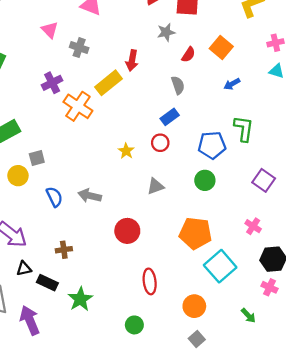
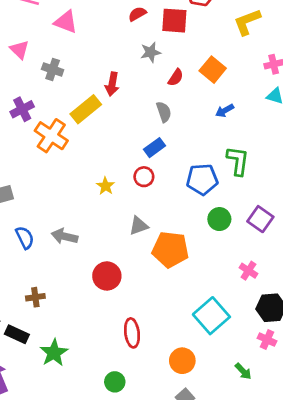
green circle: (205, 180) -> (219, 219), moved
orange pentagon: (195, 233) -> (170, 250), moved

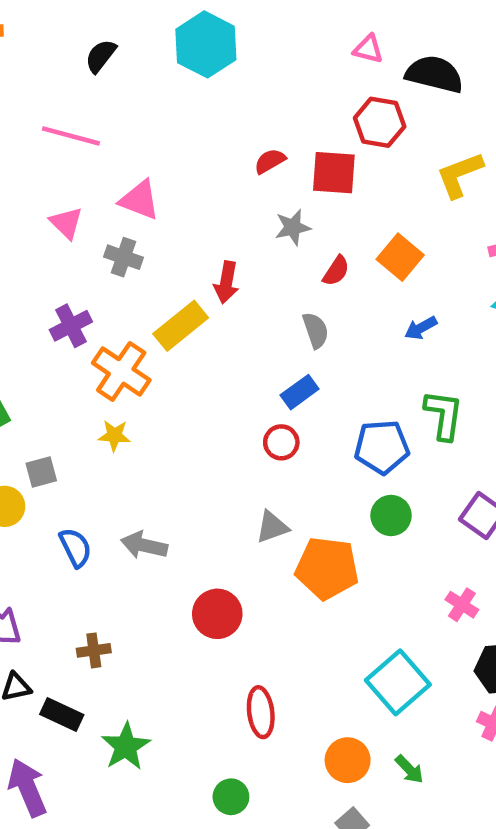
pink triangle: (66, 22) -> (140, 200), moved
yellow star: (106, 186) -> (114, 435), moved, turned -30
green circle: (219, 219) -> (391, 516), moved
green arrow: (243, 371) -> (409, 769), moved

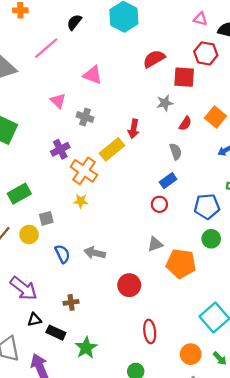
pink line: (71, 136) -> (46, 48), moved, turned -56
red semicircle: (270, 161) -> (154, 59), moved, size x1.5
pink triangle: (140, 200) -> (93, 75), moved

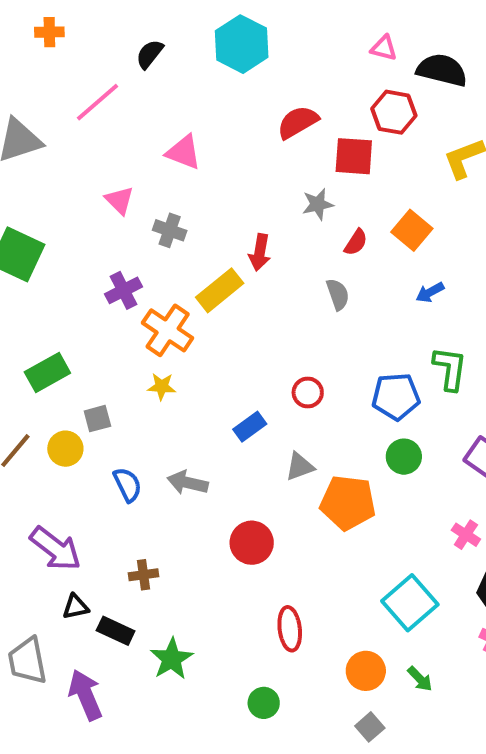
blue rectangle: (168, 181) -> (250, 427), moved

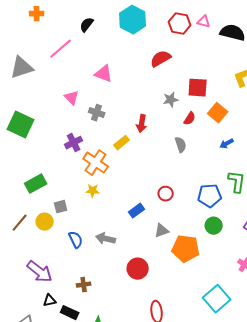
red hexagon: (394, 112) -> (180, 24), moved
red square: (354, 156) -> (198, 88), moved
yellow rectangle: (220, 290) -> (122, 143), size x0.7

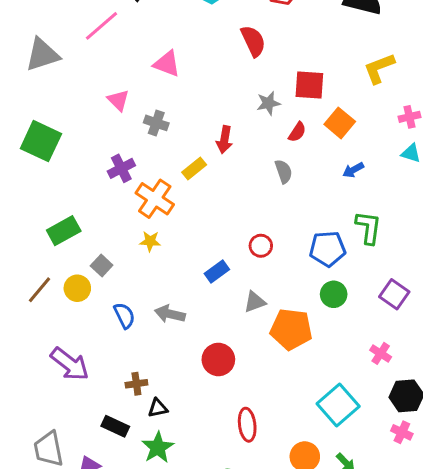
red semicircle: (161, 59) -> (253, 41), turned 95
gray square: (61, 207) -> (102, 265), turned -32
black triangle: (50, 301) -> (158, 408), moved

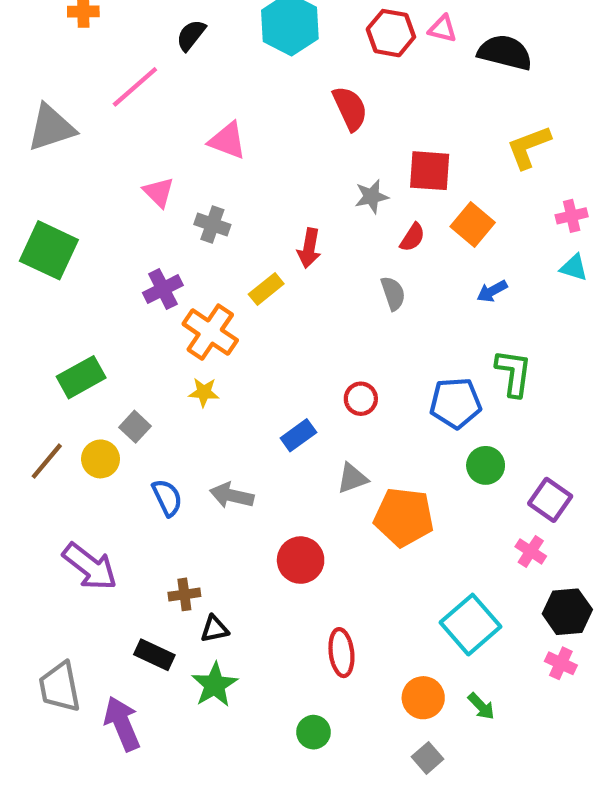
green circle: (334, 294) -> (486, 465), moved
purple square: (394, 294) -> (550, 500), moved

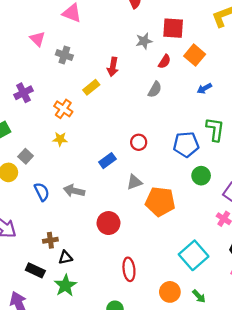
purple cross: (163, 289) -> (23, 93), moved
gray semicircle: (393, 293) -> (155, 89), turned 49
orange cross: (210, 332) -> (63, 109), size x0.7

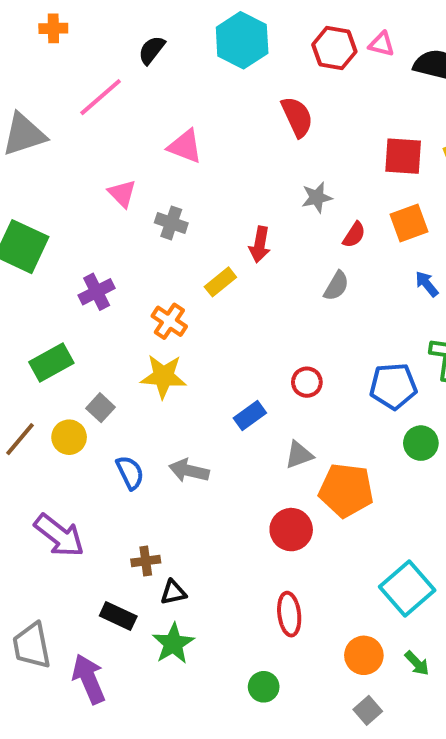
red square: (173, 28) -> (403, 156), moved
orange square: (195, 55) -> (409, 223), turned 30
blue arrow: (204, 88) -> (427, 284), turned 80
yellow star: (60, 139) -> (163, 376), size x1.6
red circle: (109, 223) -> (291, 530), moved

